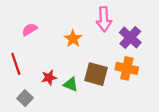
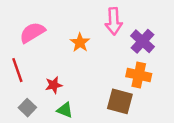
pink semicircle: (30, 29) -> (32, 33), size x1.5
brown square: (96, 74) -> (120, 101), moved
green triangle: (71, 84) -> (65, 110), moved

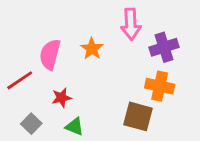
pink semicircle: (32, 33) -> (50, 54), moved, turned -44
purple cross: (142, 41) -> (164, 47), turned 30
red line: (17, 70) -> (20, 80), turned 75

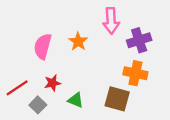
red line: (20, 80) -> (17, 88), moved
gray square: (31, 124) -> (38, 105), moved
green triangle: (75, 127) -> (76, 100), moved

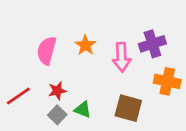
pink arrow: (111, 21) -> (122, 57), moved
orange cross: (135, 73) -> (167, 81), moved
gray square: (38, 105) -> (57, 115), moved

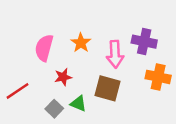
purple cross: (152, 44) -> (144, 42), turned 30
red star: (57, 91) -> (63, 77), moved
brown square: (128, 108) -> (107, 88), moved

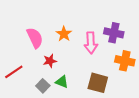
pink semicircle: (44, 48) -> (35, 38), turned 140
brown square: (107, 88) -> (98, 83), moved

